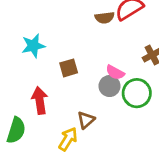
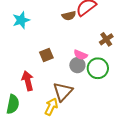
cyan star: (33, 46) -> (21, 20), moved
brown triangle: (86, 120) -> (63, 92), size x1.5

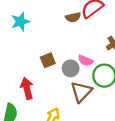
gray circle: (77, 65) -> (71, 68), moved
brown triangle: (63, 92) -> (81, 92), moved

